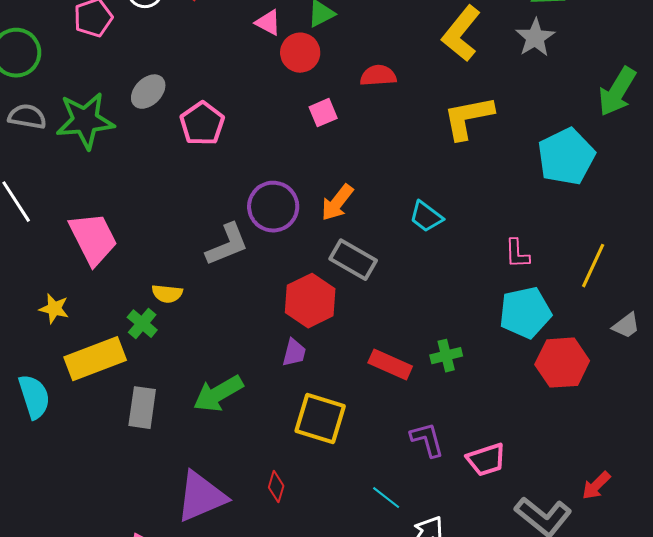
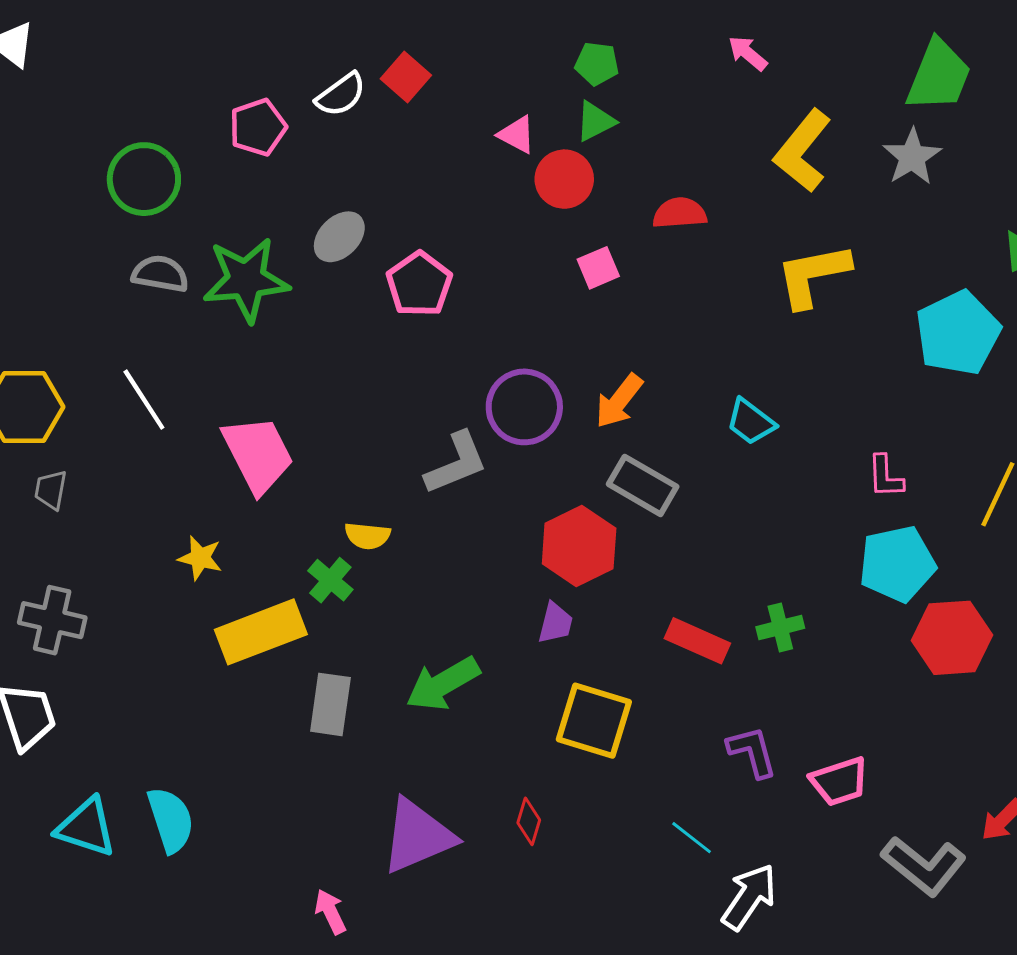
cyan semicircle: (34, 397) -> (171, 820), moved

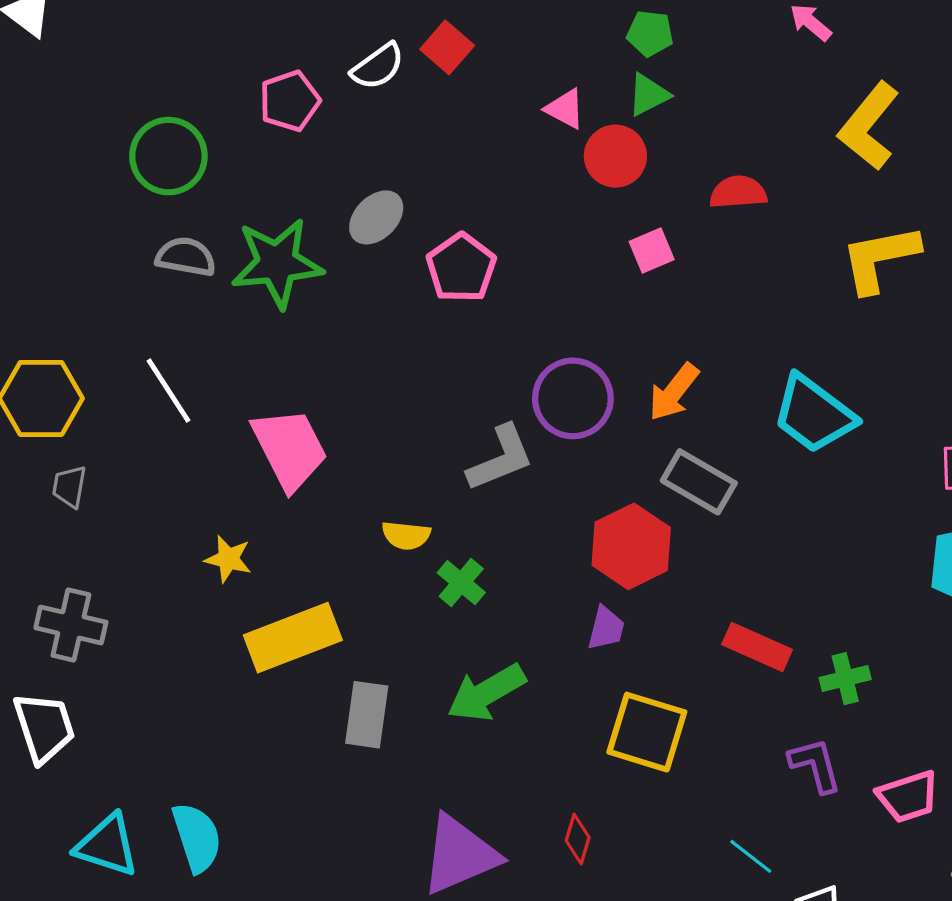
cyan trapezoid: (751, 422) -> (814, 414), size x1.6
green cross: (330, 580) -> (461, 583), moved
green cross: (780, 627) -> (845, 679), moved

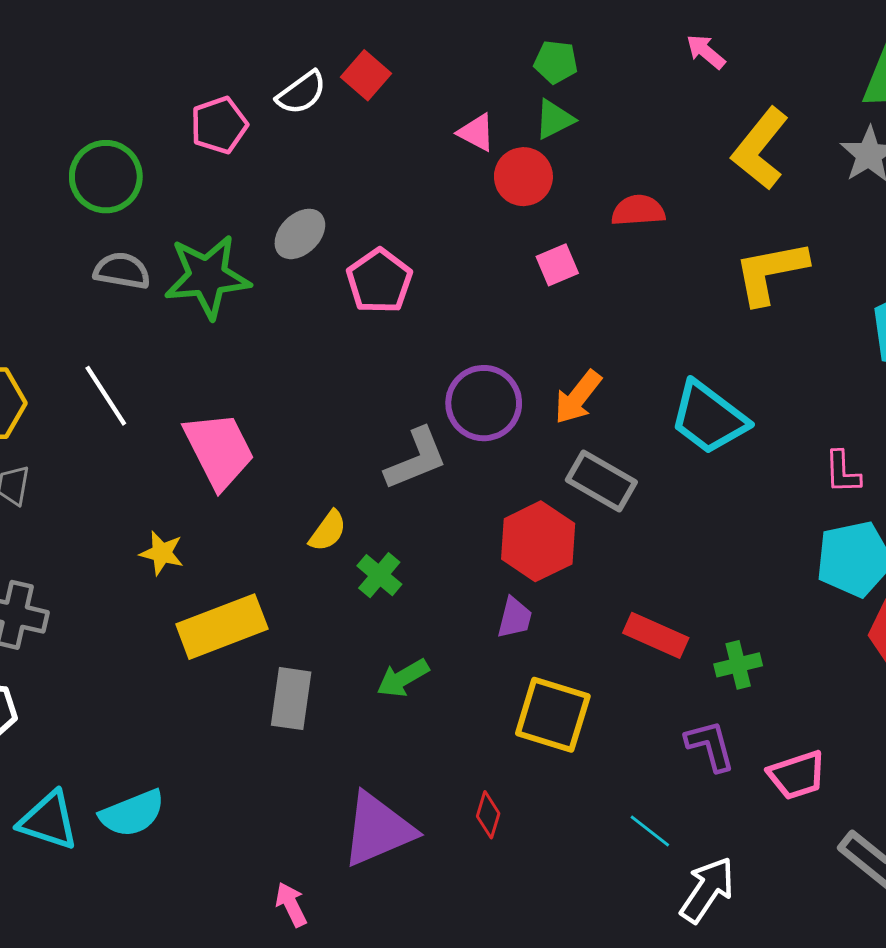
yellow semicircle: (406, 535) -> (328, 531), turned -60
green arrow: (486, 693) -> (403, 678), size x0.7
cyan semicircle: (197, 837) -> (132, 813), turned 86

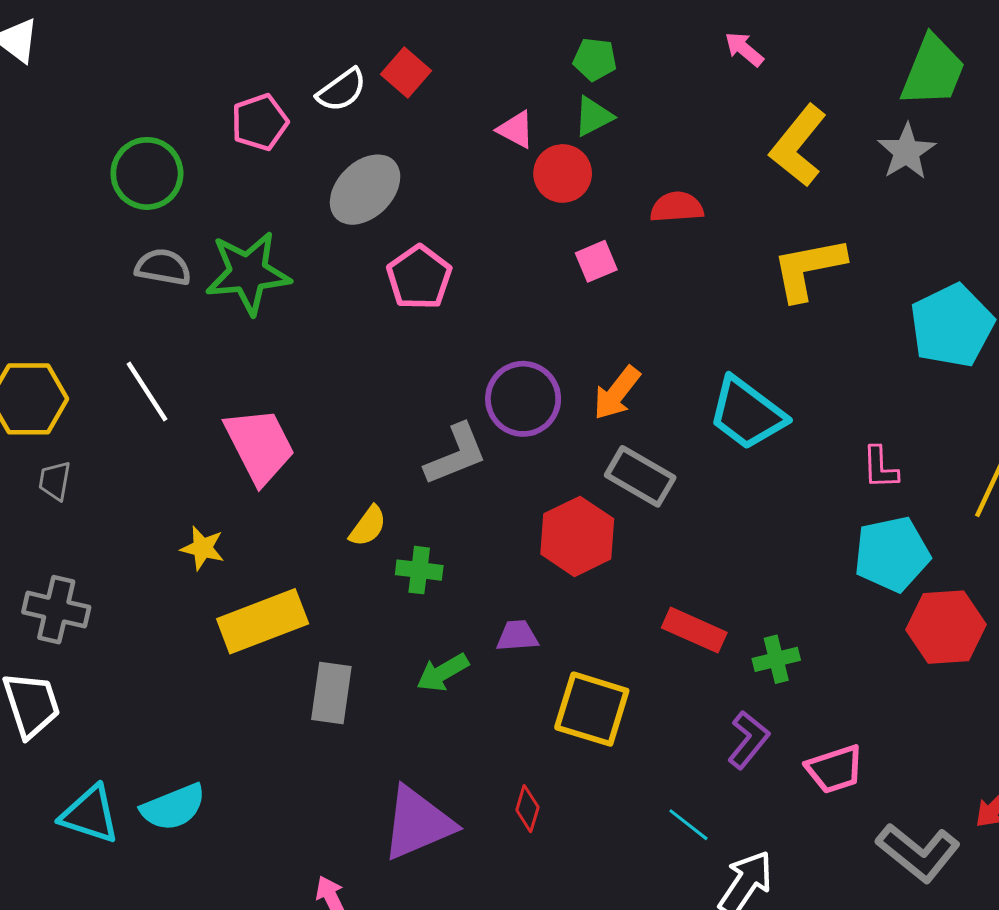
gray ellipse: (300, 234) -> (365, 190), moved, size x1.4
green cross: (379, 575) -> (419, 570), turned -33
purple trapezoid: (515, 618) -> (517, 636), moved, turned -108
purple L-shape: (710, 746) -> (748, 740), turned 54

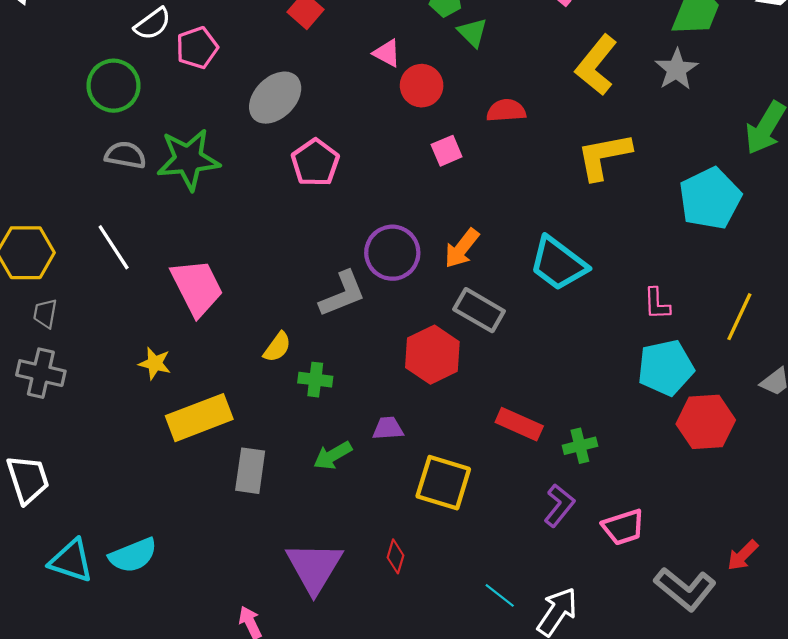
white semicircle: (342, 90) -> (153, 24), moved
green triangle: (593, 116) -> (473, 32), moved, turned -48
gray cross: (56, 610) -> (41, 373), moved
purple triangle: (418, 823) -> (314, 567), turned -36
cyan line: (688, 825) -> (500, 595), moved

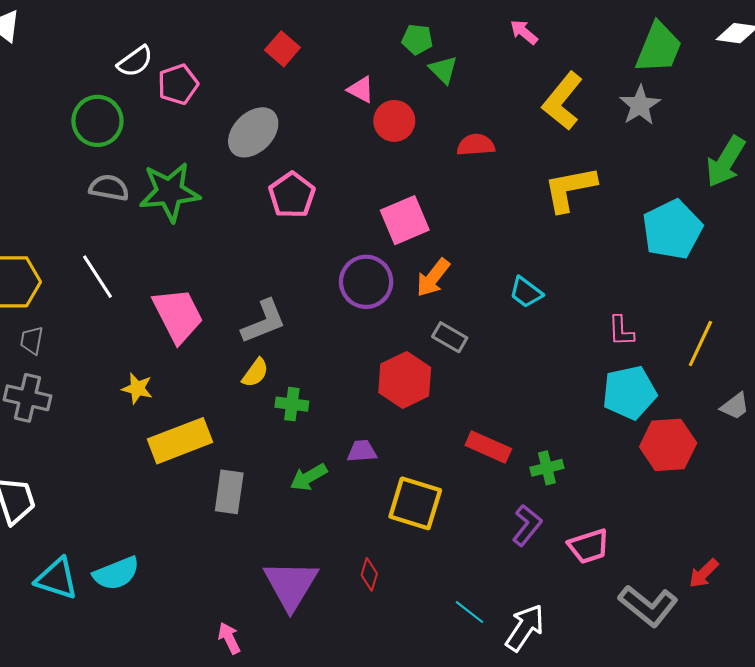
pink square: (447, 151) -> (405, 220), moved, size x1.6
cyan trapezoid: (558, 264) -> (526, 292), size x0.6
gray L-shape: (342, 294) -> (264, 322), moved
gray rectangle: (479, 310) -> (450, 337), size x0.7

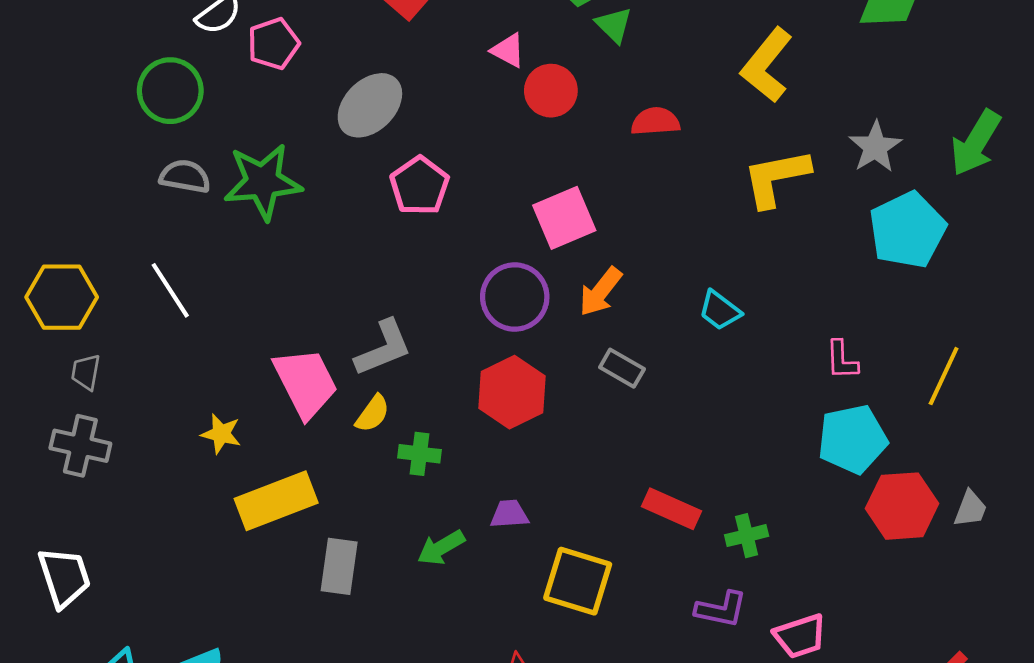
gray star: (640, 105) -> (875, 147), moved
pink trapezoid: (178, 315) -> (306, 383), moved
red hexagon: (405, 380) -> (512, 392), moved
gray trapezoid: (735, 406) -> (970, 509), moved, turned -32
purple L-shape: (527, 525) -> (721, 609), turned 63

